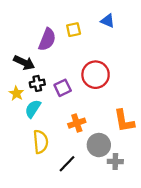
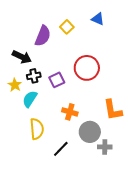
yellow square: (74, 30) -> (67, 27), turned -32
orange cross: (77, 123) -> (70, 112), turned 35

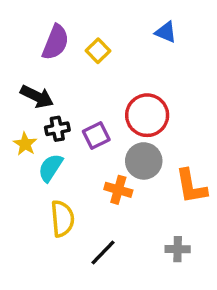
yellow square: (67, 27) -> (98, 51), moved
purple semicircle: (43, 36) -> (56, 42), moved
gray circle: (90, 132) -> (144, 161), moved

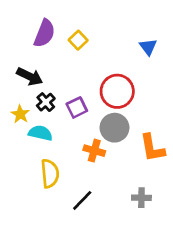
blue triangle: (166, 32) -> (148, 47), moved, turned 30
black cross: (57, 129) -> (46, 102), turned -30
cyan semicircle: (50, 168) -> (40, 133), turned 70

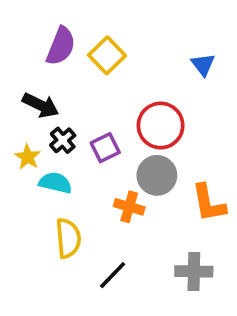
yellow square: (78, 40) -> (107, 55), size x1.4
gray cross: (141, 198) -> (194, 271), size x1.4

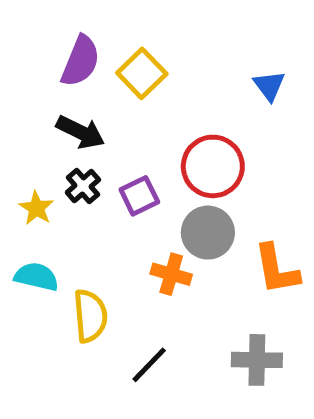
black arrow: (41, 105) -> (81, 132), moved
cyan semicircle: (55, 183) -> (36, 277), moved

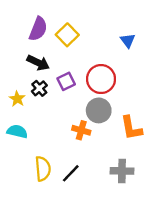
purple square: (139, 196) -> (66, 81), moved
yellow semicircle: (90, 316) -> (43, 169), moved

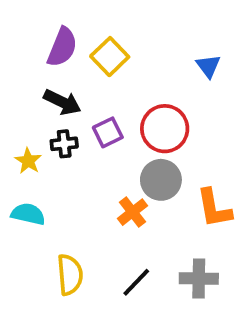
black cross: (39, 88) -> (64, 144), turned 35
orange cross: (81, 130) -> (132, 212), turned 36
black line: (71, 173) -> (136, 282), moved

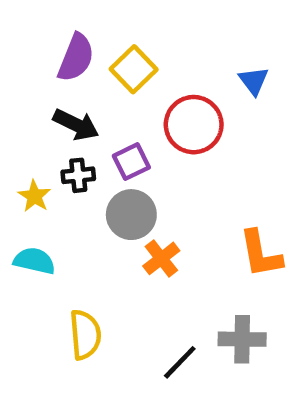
red circle: (165, 129) -> (194, 125), moved
gray circle: (161, 180) -> (131, 215), moved
black line: (136, 282) -> (180, 362), moved

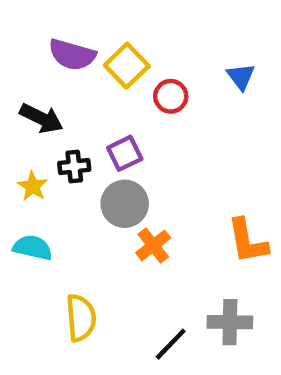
purple semicircle: (76, 58) -> (72, 55), turned 84
black arrow: (76, 125) -> (41, 118), moved
red circle: (194, 125) -> (171, 96), moved, size x0.6

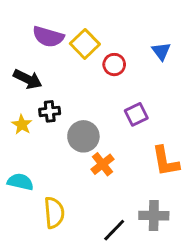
purple square: (125, 153) -> (136, 114), moved
cyan semicircle: (33, 248) -> (20, 182), moved

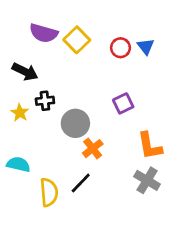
red circle: (114, 65) -> (121, 48), moved
gray cross: (154, 216) -> (147, 180), moved, turned 30
black line: (114, 230) -> (81, 183), moved

